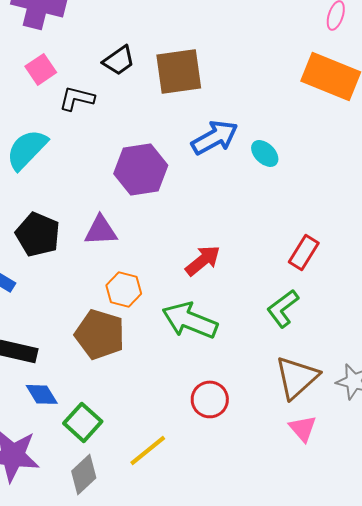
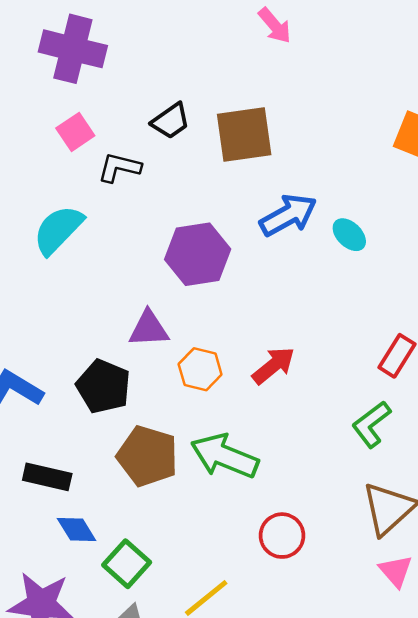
black pentagon: (38, 234) -> (103, 386), moved
orange hexagon: (124, 289) -> (200, 369), moved
green arrow: (190, 320) -> (225, 456), moved

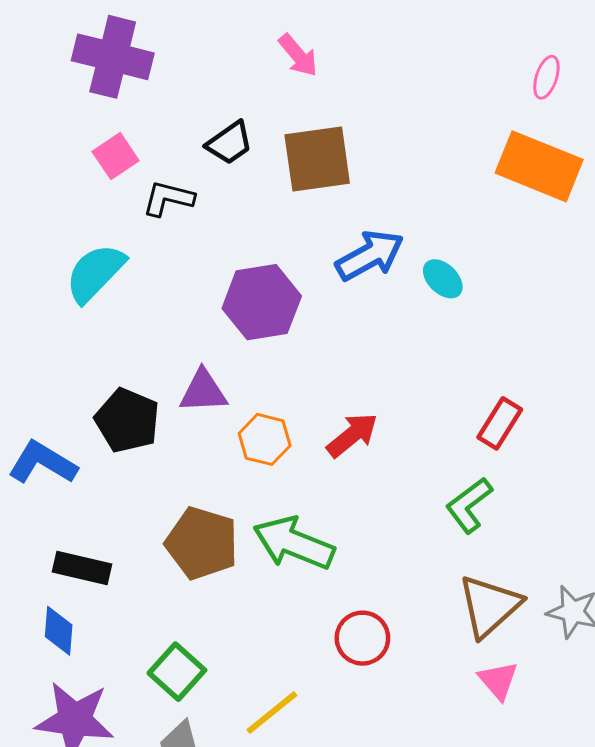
pink arrow: (275, 26) -> (298, 55), moved
black pentagon: (103, 386) -> (127, 420), moved
blue diamond: (77, 529) -> (59, 631), moved, turned 36

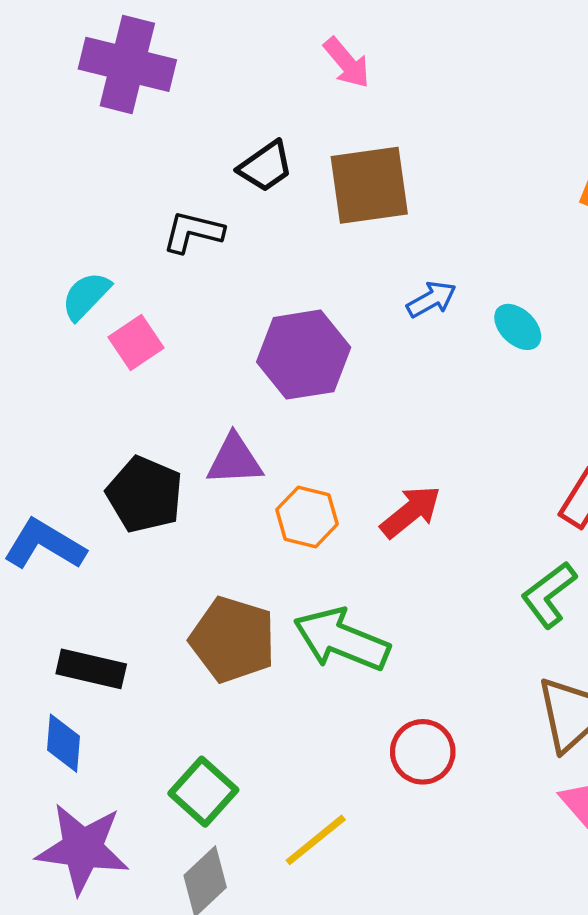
pink square: (116, 156) -> (136, 342), moved
blue arrow: (370, 255) -> (431, 299), size x0.6
cyan semicircle: (95, 273) -> (86, 296), moved, size x0.7

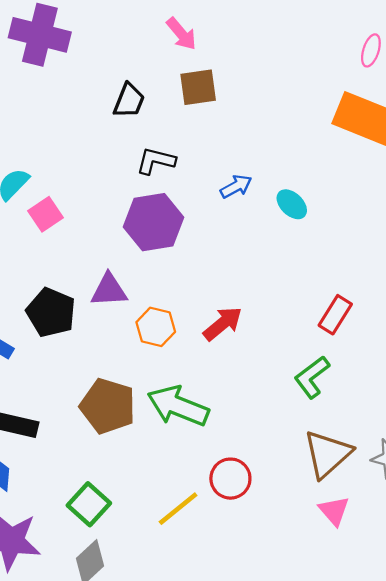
black trapezoid: (266, 166) -> (129, 101), turned -33
brown square: (369, 185) -> (198, 87), moved, size x0.7
black L-shape: (193, 232) -> (156, 161), moved
yellow line: (316, 840) -> (178, 509), moved

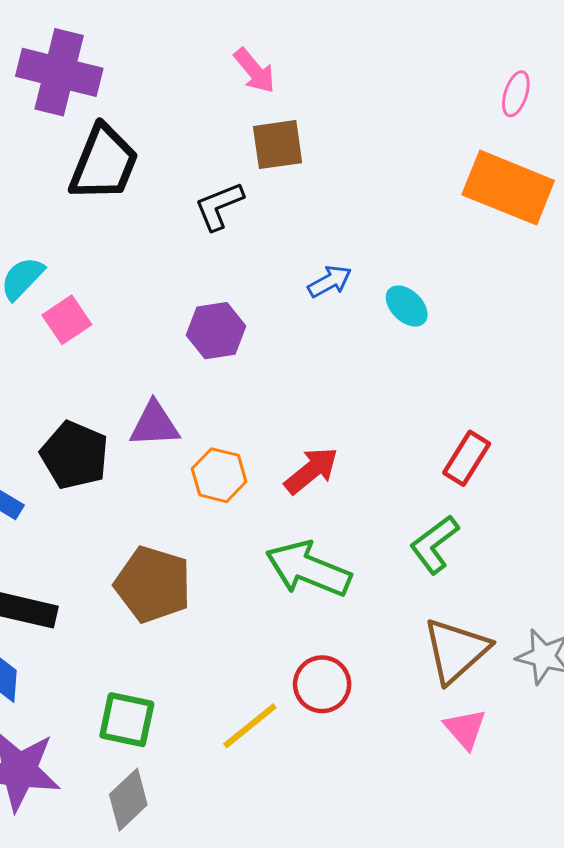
black trapezoid: (129, 101) -> (104, 163), moved, size x1.6
black L-shape: (156, 161) -> (219, 206), moved, turned -36
purple hexagon: (154, 222) -> (216, 331), size x0.7
green arrow: (178, 406) -> (308, 569), moved
green square: (89, 504) -> (127, 720), turned -30

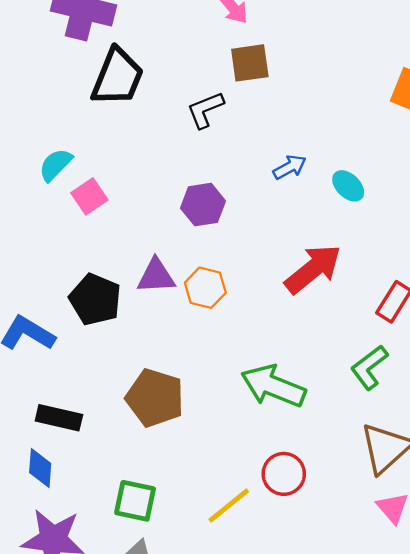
red arrow: (311, 471) -> (313, 269), moved, size x1.4
orange hexagon: (219, 475) -> (205, 288), moved

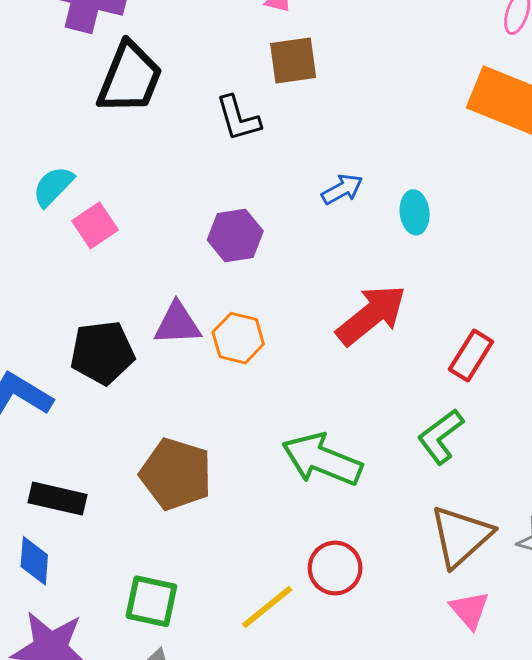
black L-shape: (205, 110) -> (238, 118), turned -84
cyan ellipse: (348, 186) -> (415, 212), turned 40
black pentagon: (95, 299) -> (102, 353), turned -30

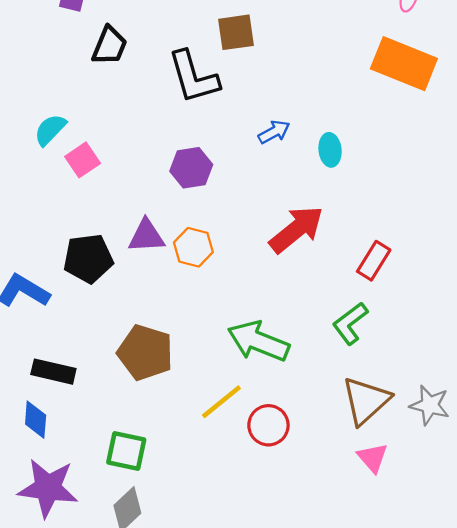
black trapezoid: (130, 78) -> (109, 46), size x0.7
black L-shape: (238, 118) -> (193, 77), size x1.5
yellow line: (267, 607) -> (221, 402), moved

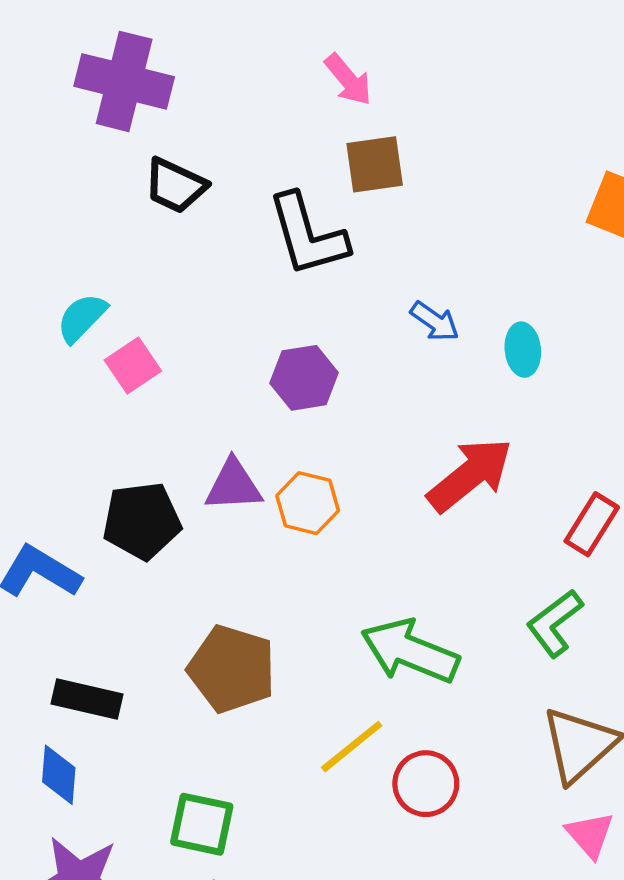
black trapezoid: (109, 46) -> (175, 186), turned 93
blue arrow: (274, 132) -> (435, 321), turned 64

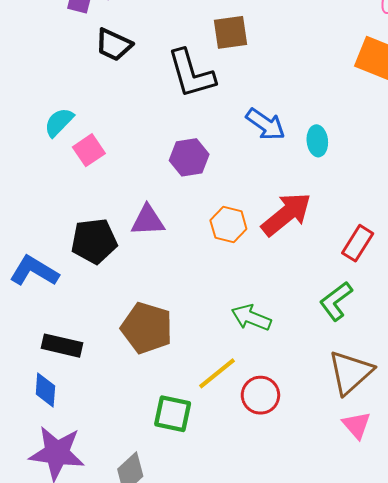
blue arrow: (435, 321) -> (266, 124), size x1.4
orange hexagon: (308, 503) -> (228, 225), moved
green arrow: (410, 651) -> (251, 318), size x0.7
green square: (202, 824) -> (173, 414), moved

